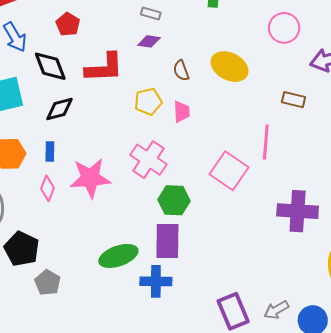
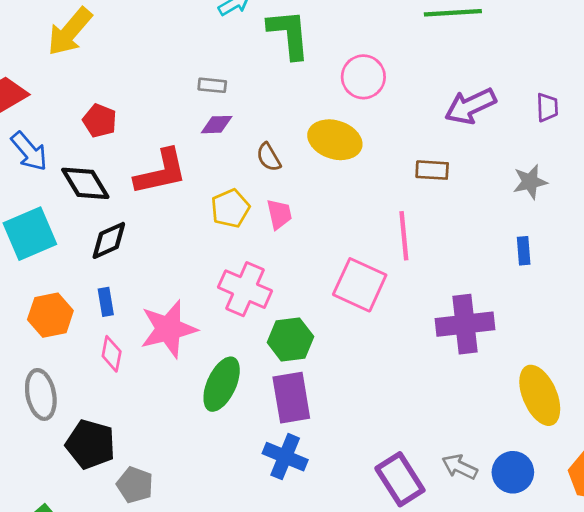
pink circle: (284, 28) -> (363, 77), moved
green ellipse: (118, 256) -> (222, 384), moved, turned -36
blue cross: (156, 281) -> (285, 457), turned 32
gray arrow: (276, 310) -> (460, 467), turned 65

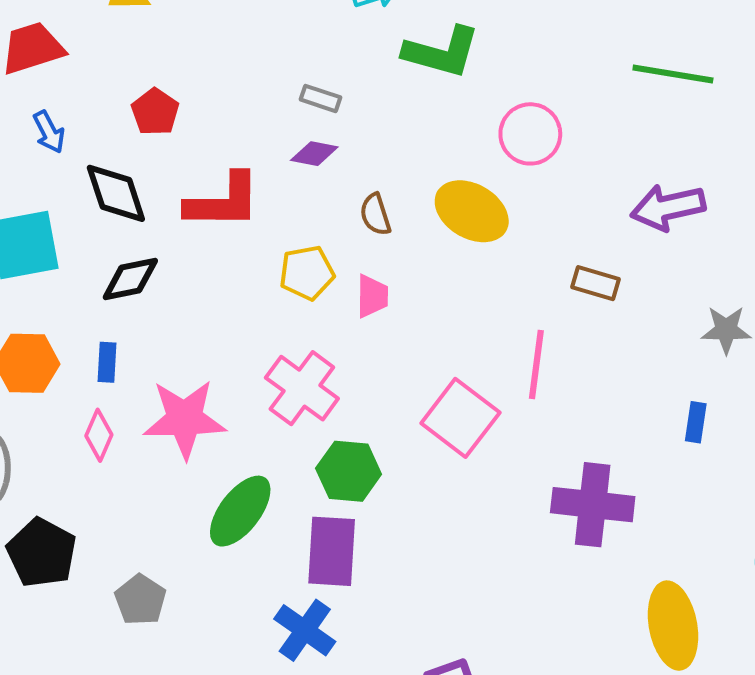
green L-shape: (289, 34) -> (442, 52), turned 98
blue arrow: (29, 151) -> (49, 132), size x0.7
gray pentagon: (135, 485) -> (140, 600), moved

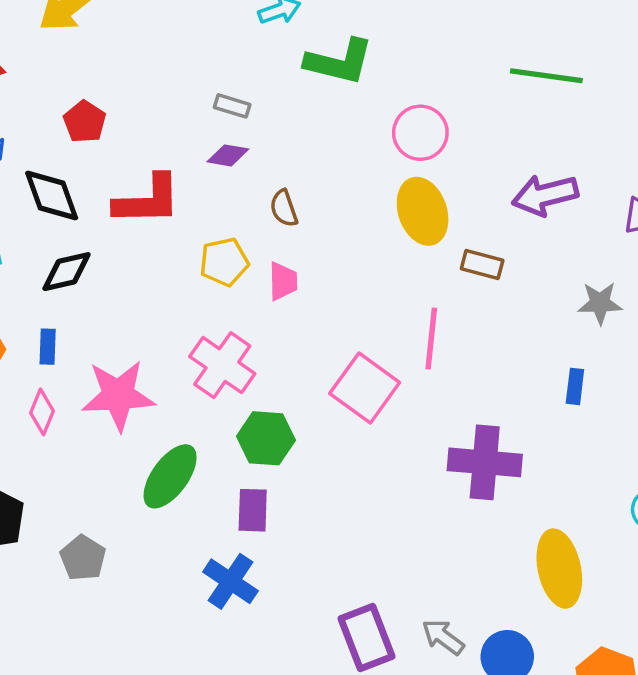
yellow ellipse: (472, 211) -> (423, 211), moved, turned 42
purple rectangle: (332, 551) -> (253, 510), size x0.7

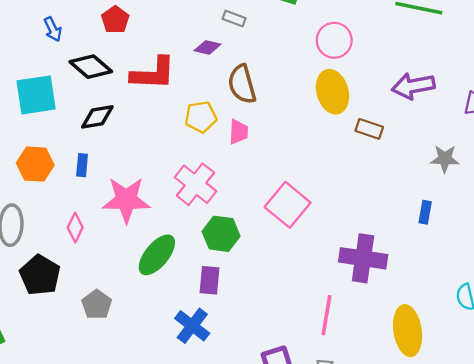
gray rectangle: (232, 106) -> (234, 18), moved
black diamond: (52, 196) -> (91, 67), turned -33
brown semicircle: (284, 208) -> (242, 84), size x1.6
pink line: (431, 338) -> (326, 315), moved
pink diamond: (42, 412) -> (75, 228), moved

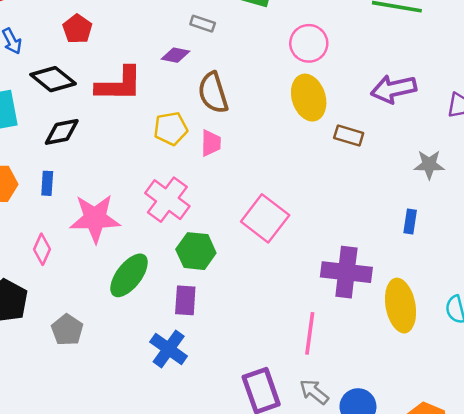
yellow ellipse: (408, 331) -> (401, 306), moved

